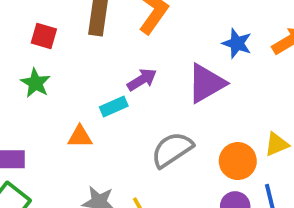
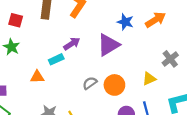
gray semicircle: (172, 150) -> (90, 83), size x0.6
orange circle: (238, 161) -> (114, 85), moved

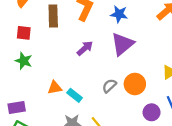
blue star: (125, 22) -> (119, 14), moved
cyan rectangle: (56, 59) -> (75, 95), moved, turned 72

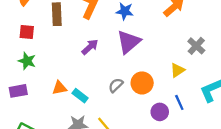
purple rectangle: (17, 108) -> (18, 91), moved

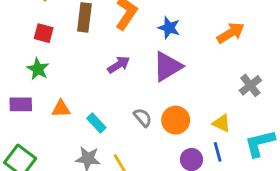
yellow triangle: (177, 70) -> (222, 123), moved, turned 49
gray semicircle: (116, 85) -> (143, 117), turned 84
orange triangle: (59, 88) -> (61, 109), moved

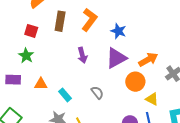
orange arrow: (231, 33) -> (148, 60), moved
purple arrow: (119, 65) -> (82, 55), turned 105
orange circle: (176, 120) -> (135, 82), moved

